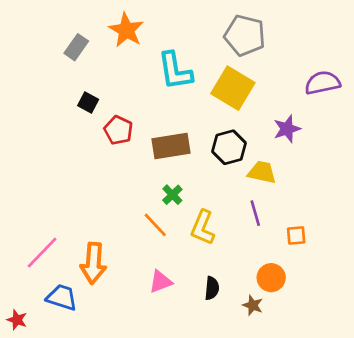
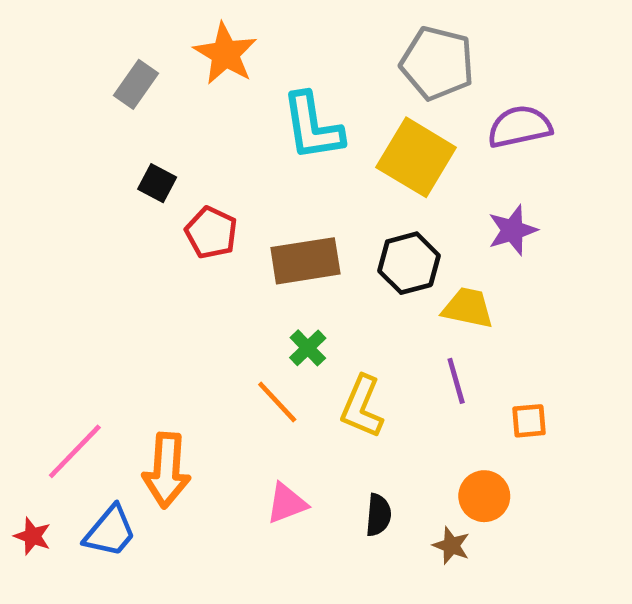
purple semicircle: (322, 83) -> (520, 127), moved
blue trapezoid: (62, 297) -> (110, 531), turned 112
red star: (17, 320) -> (32, 536), moved

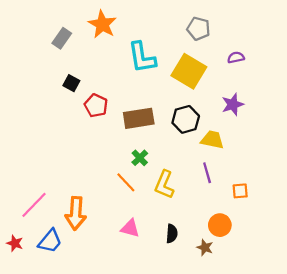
gray pentagon: (437, 63) -> (198, 29), size x0.7
purple semicircle: (520, 127) -> (236, 57), size x0.6
pink triangle: (287, 503) -> (130, 228), turned 36

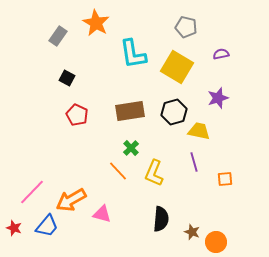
red pentagon: (96, 105) -> (77, 115), moved
orange arrow: (76, 213) -> (71, 200), turned 56
orange circle: (220, 225) -> (216, 242), moved
pink triangle: (130, 228) -> (102, 214), moved
black semicircle: (172, 234) -> (161, 219), size x1.4

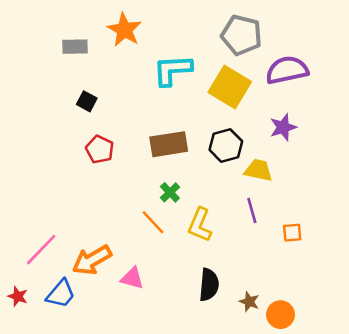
gray pentagon: (186, 27) -> (241, 35), size x1.4
gray rectangle: (58, 36) -> (75, 47), turned 54
cyan L-shape: (133, 54) -> (173, 70), turned 96
purple semicircle: (221, 54) -> (287, 70), size x2.0

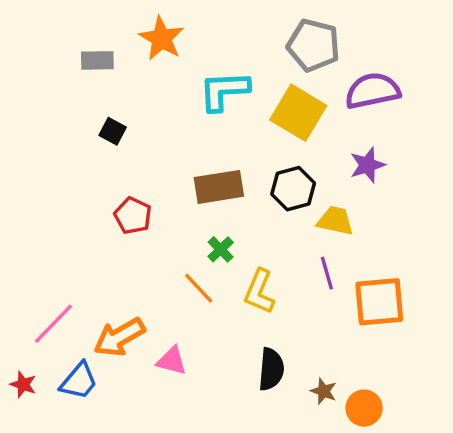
red pentagon: (100, 149) -> (133, 216), moved
orange square: (292, 233) -> (379, 302), size x2.0

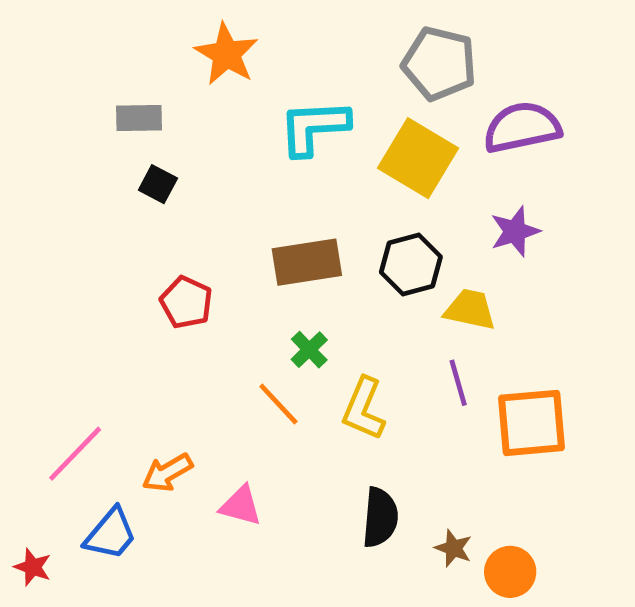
gray rectangle: (97, 60) -> (139, 118), moved
orange arrow: (119, 337) -> (167, 473), size x0.7
red star: (23, 384) -> (33, 567), moved

